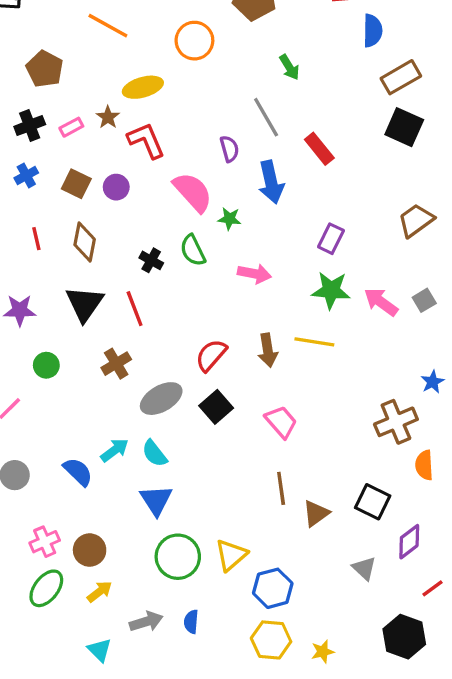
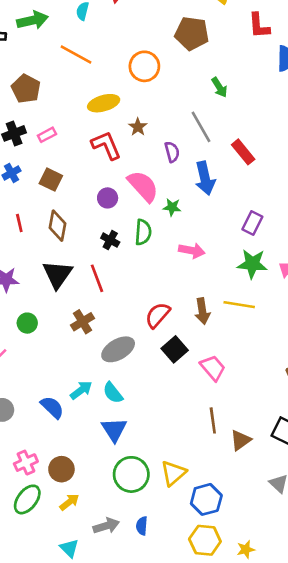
brown star: (108, 117) -> (138, 127), moved
purple circle: (116, 187) -> (108, 198), moved
green semicircle: (193, 250) -> (143, 232), turned -150
black square: (216, 407) -> (175, 349), moved

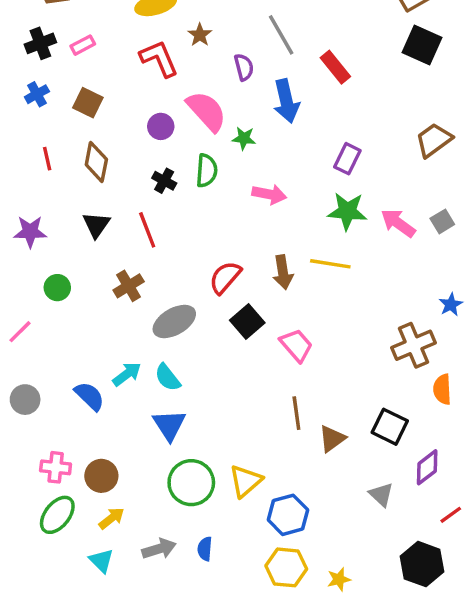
black triangle: (58, 274) -> (96, 225), size x0.7
pink cross: (26, 463) -> (56, 467), turned 30
cyan triangle: (69, 548) -> (101, 561), moved

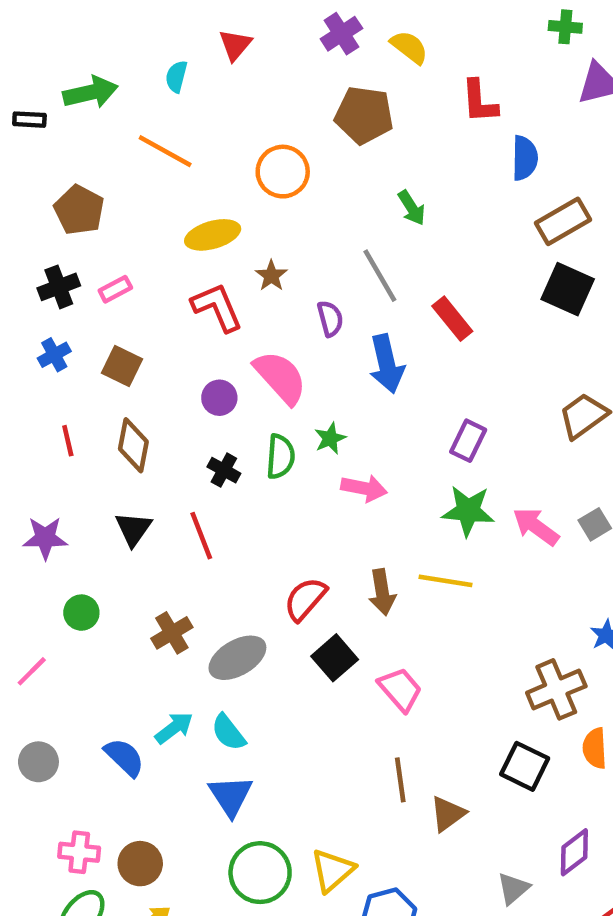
green star: (244, 138) -> (330, 438), moved, turned -30
brown cross: (129, 286) -> (172, 633), moved
black square: (390, 427) -> (525, 766), moved
gray triangle: (381, 494) -> (513, 888), turned 36

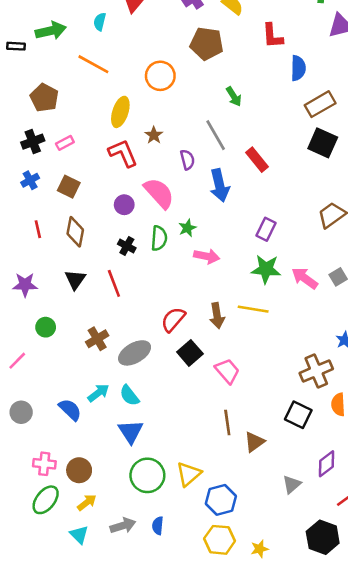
yellow ellipse: (213, 235) -> (120, 112), turned -56

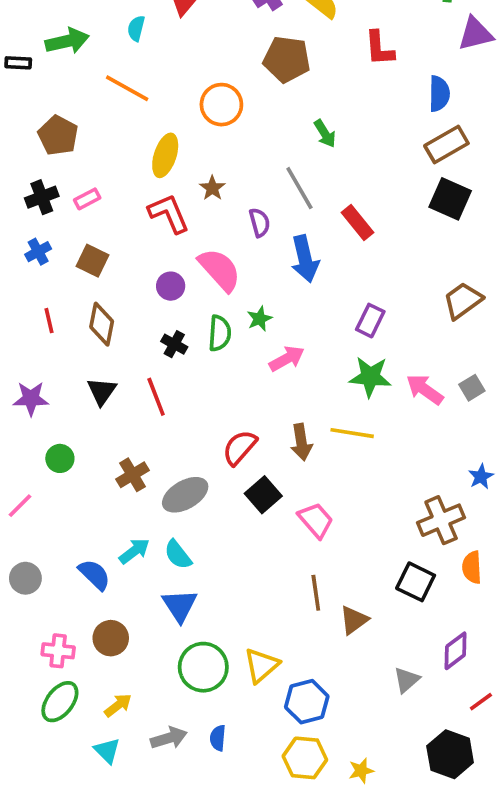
blue semicircle: (298, 68) -> (439, 94), moved
pink arrow: (207, 256) -> (287, 359), turned -40
brown circle: (79, 470) -> (111, 638), moved

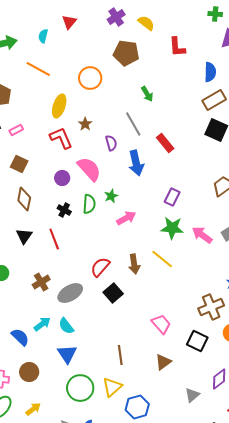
yellow line: (352, 433) -> (162, 259), turned 30
pink trapezoid: (316, 520) -> (161, 324), moved
brown line: (316, 593) -> (120, 355), moved

